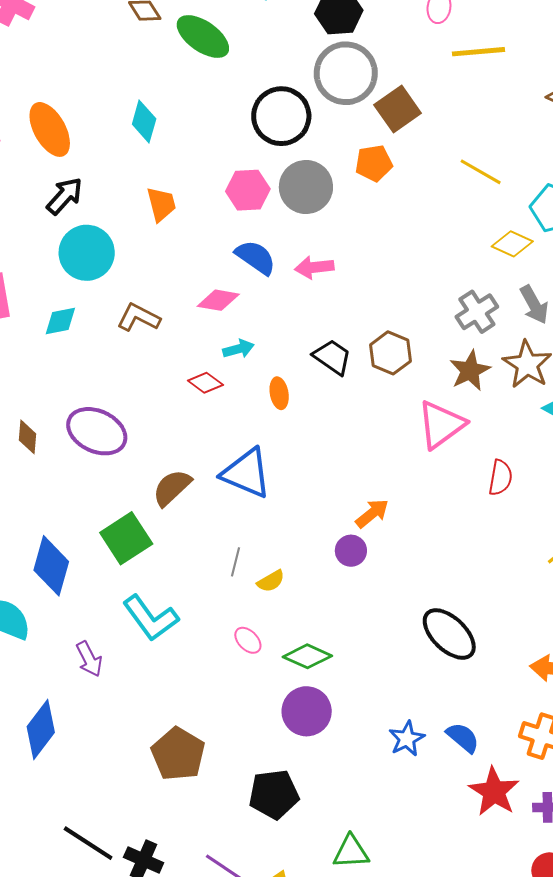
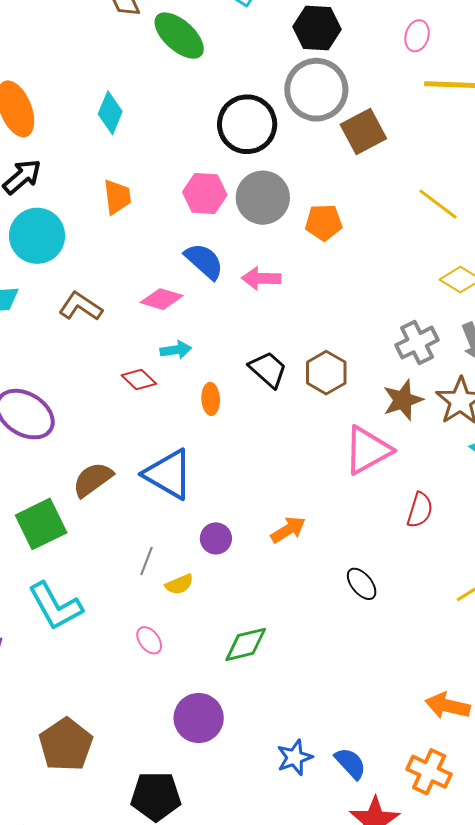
orange pentagon: (374, 163) -> (324, 222), moved
purple circle: (351, 551) -> (216, 538), moved
black ellipse: (449, 634) -> (362, 584), moved, size x0.6
green diamond: (307, 656) -> (246, 644), moved, turned -45

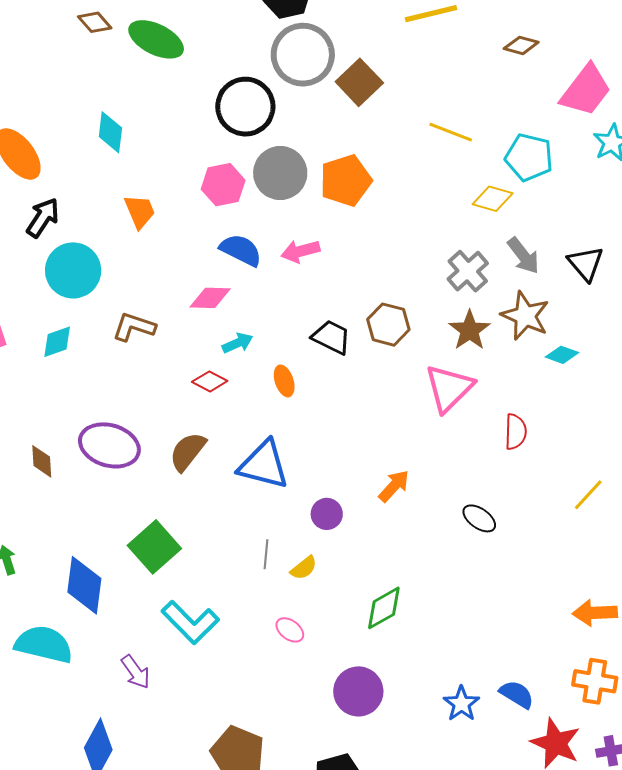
orange pentagon: (324, 222) -> (346, 181), size x1.4
brown semicircle: (93, 479) -> (188, 451), moved

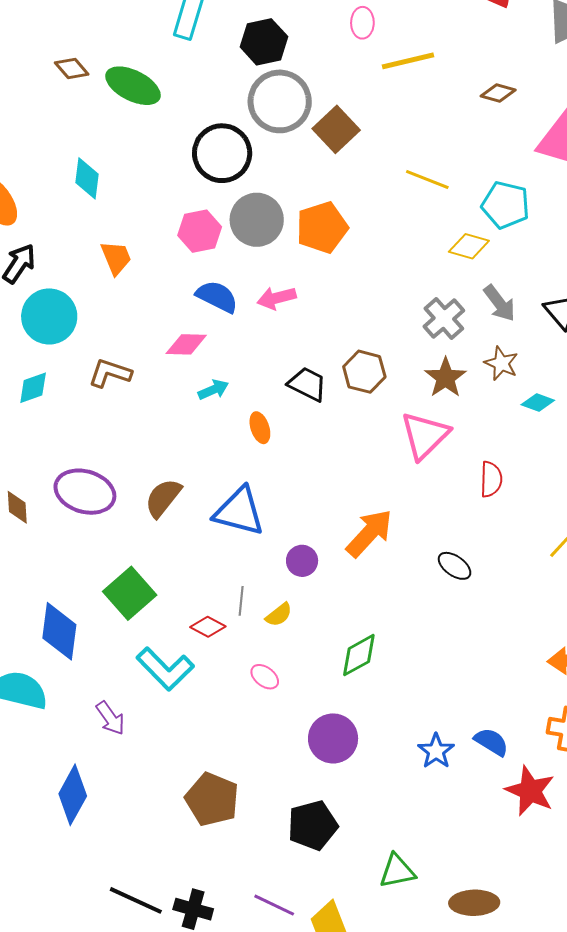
brown star: (525, 316) -> (501, 363), size x0.7
red diamond: (210, 381) -> (208, 627), moved
orange arrow: (394, 486) -> (369, 533), size x1.5

